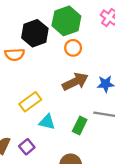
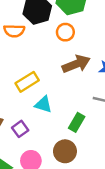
orange circle: (73, 48) -> (65, 32), moved
green rectangle: (80, 125) -> (77, 122), moved

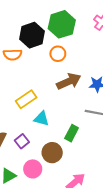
brown circle: (65, 151) -> (52, 153), moved

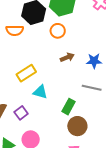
brown arrow: (69, 81) -> (67, 57), size x0.6
brown circle: (52, 153) -> (77, 126), moved

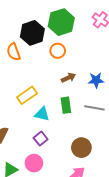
orange semicircle: (15, 30) -> (14, 52), turned 72
green rectangle: (68, 107) -> (66, 105), moved, turned -35
purple square: (21, 113) -> (41, 139), moved

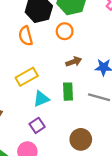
orange semicircle: (14, 52) -> (26, 36), moved
cyan triangle: (42, 114) -> (41, 99), turned -42

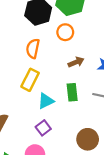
orange semicircle: (26, 36) -> (33, 48), moved, turned 30
yellow rectangle: (27, 77) -> (30, 80), turned -30

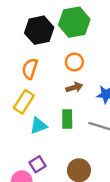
orange circle: (65, 32) -> (74, 62), moved
purple square: (43, 128) -> (38, 164), moved

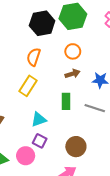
cyan triangle: (38, 126) -> (39, 119), moved
purple square: (38, 164) -> (40, 141), turned -32

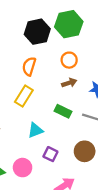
green rectangle: (66, 101) -> (63, 111), turned -63
purple square: (40, 141) -> (50, 154), moved
brown circle: (76, 147) -> (85, 151), moved

